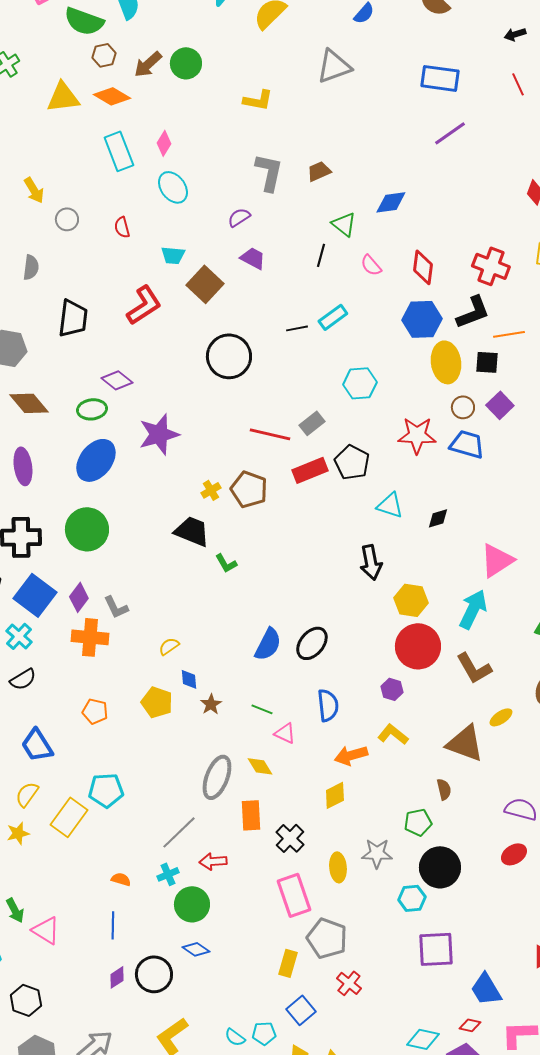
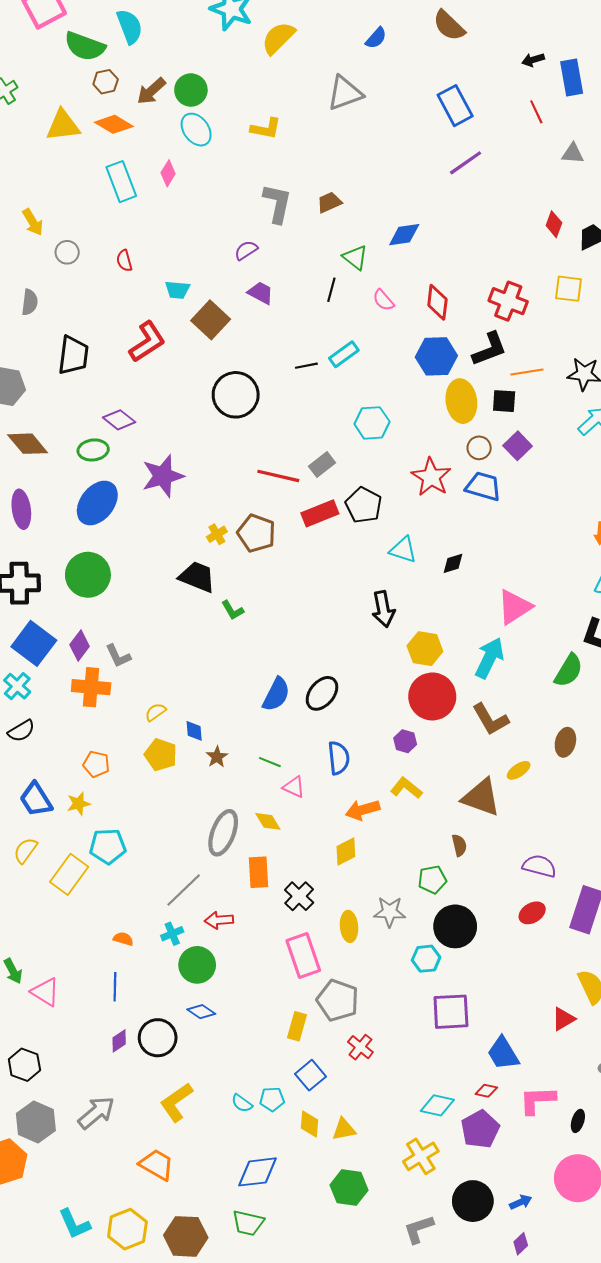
blue rectangle: (440, 78) -> (455, 106), turned 54
cyan ellipse: (173, 187) -> (196, 130), moved
red star: (417, 435) -> (431, 477), turned 30
yellow semicircle: (169, 646) -> (156, 712), moved
yellow star: (18, 833) -> (79, 804), moved

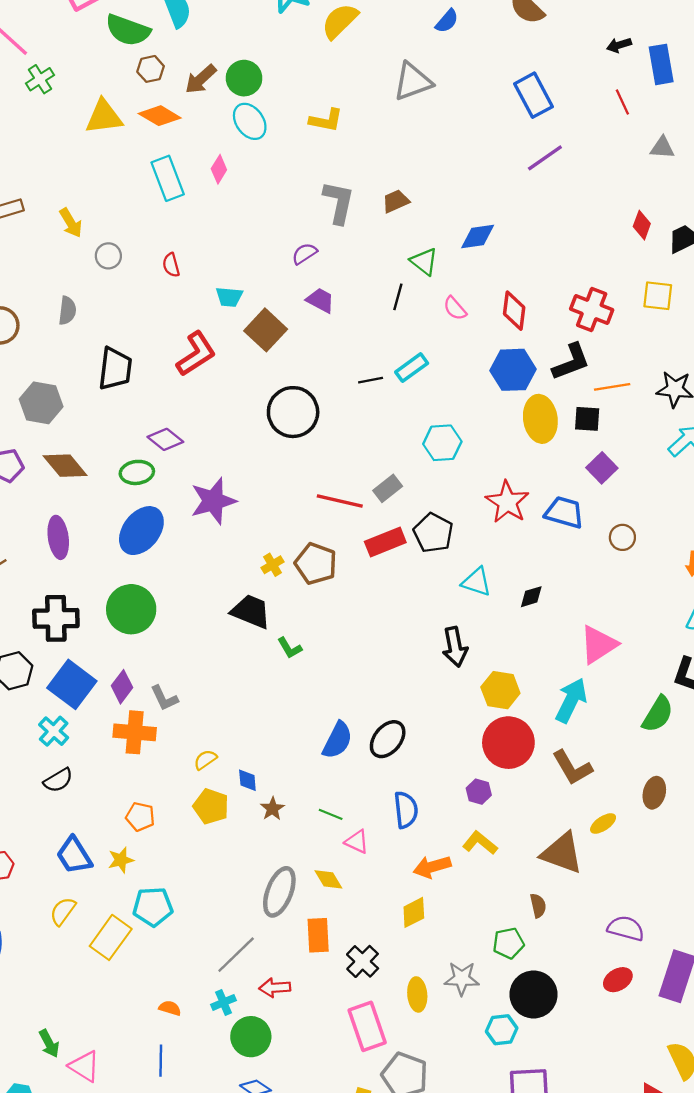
brown circle: (479, 448) -> (622, 537), moved

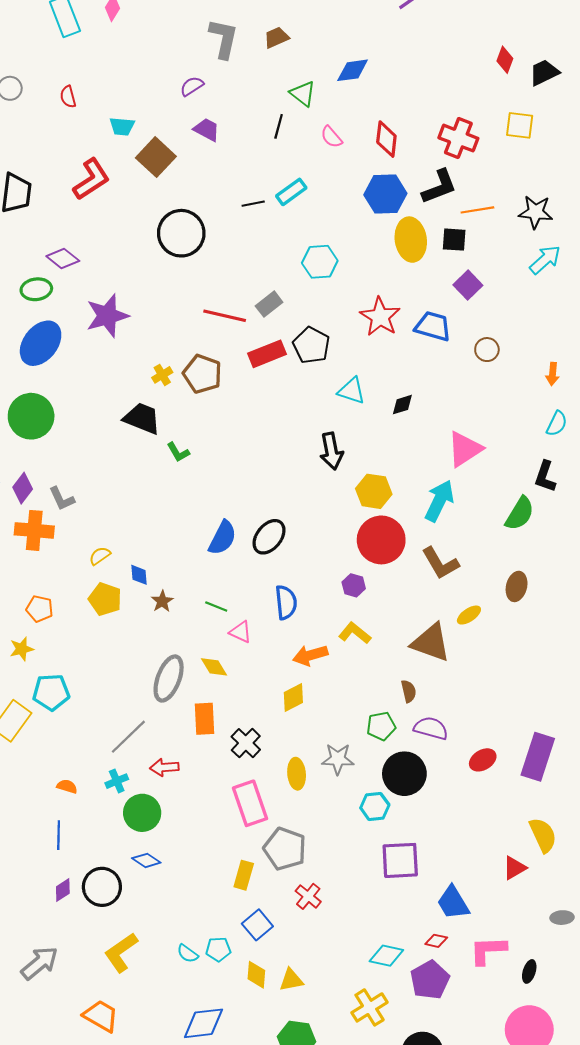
purple semicircle: (626, 928) -> (431, 728), moved

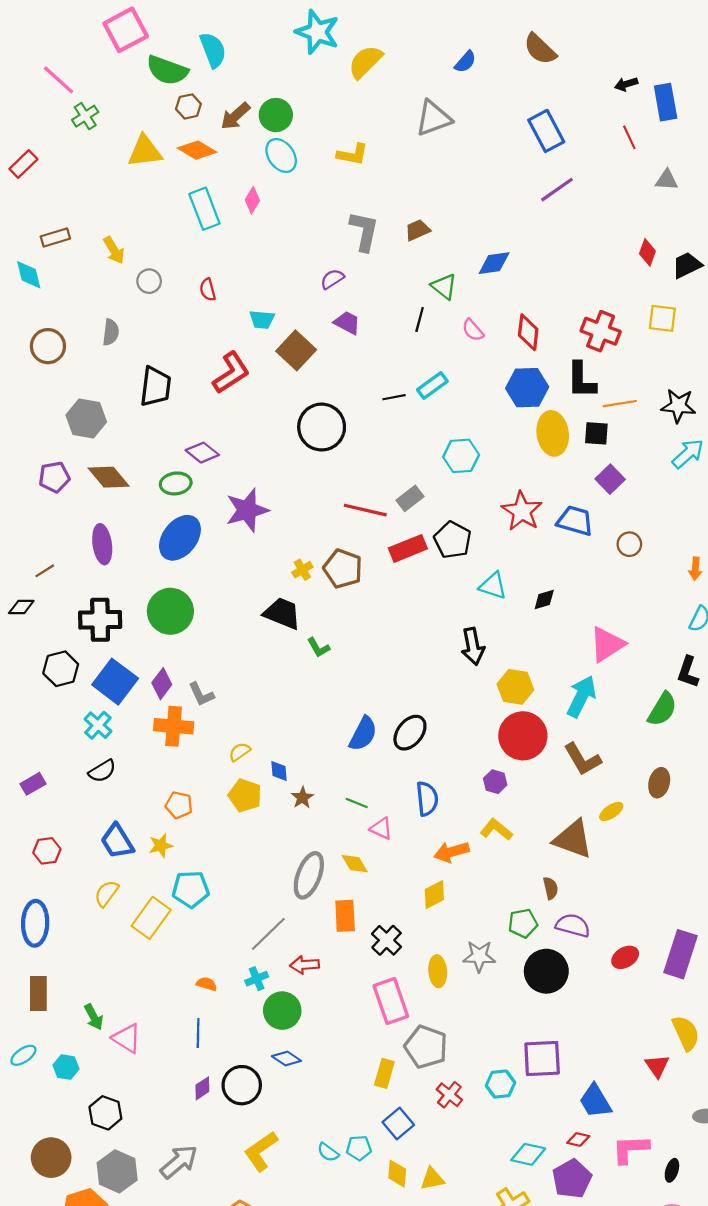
black L-shape: (439, 187) -> (581, 380), turned 111
cyan hexagon: (375, 806) -> (500, 1084), moved
red triangle: (514, 868) -> (657, 1066), turned -35

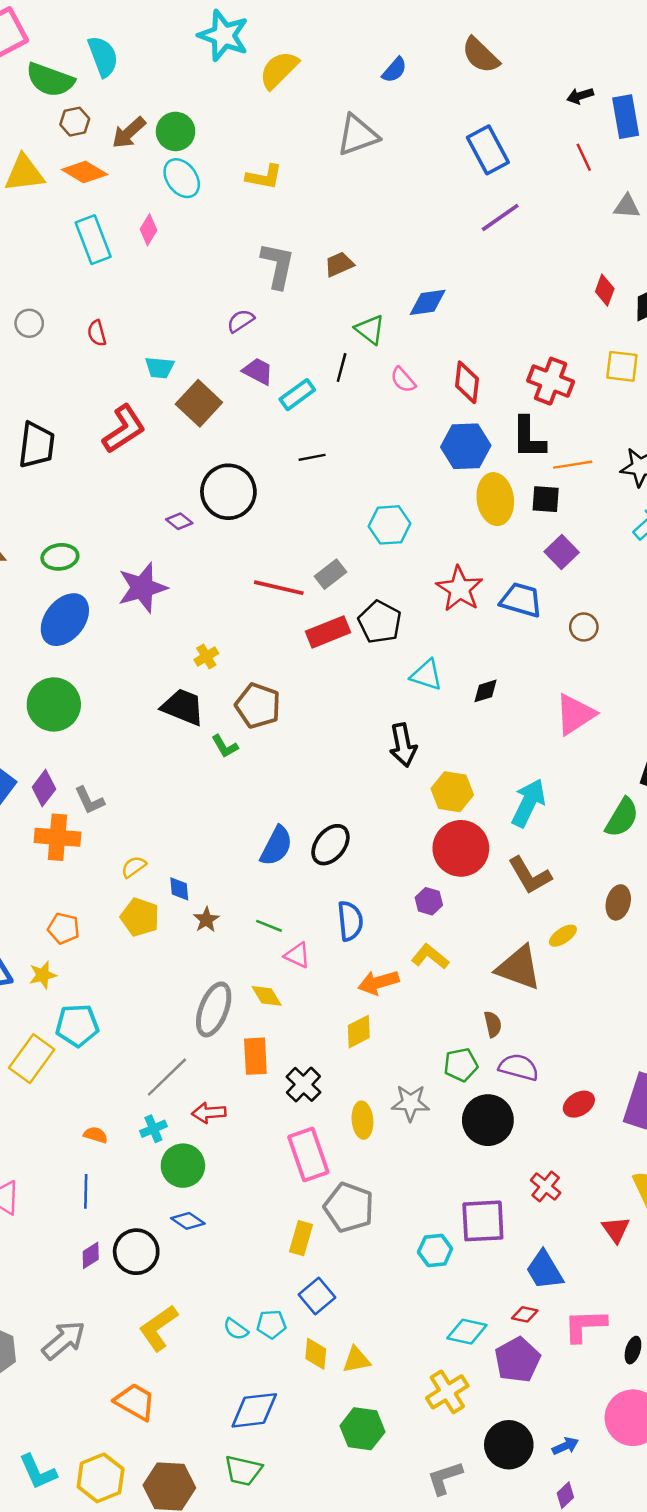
cyan rectangle: (432, 385) -> (297, 395), moved
purple diamond: (202, 453) -> (179, 521), moved, size x0.7
brown pentagon: (343, 569) -> (258, 706), moved
pink triangle: (607, 644) -> (575, 714), moved
red cross: (449, 1095) -> (546, 1187), moved

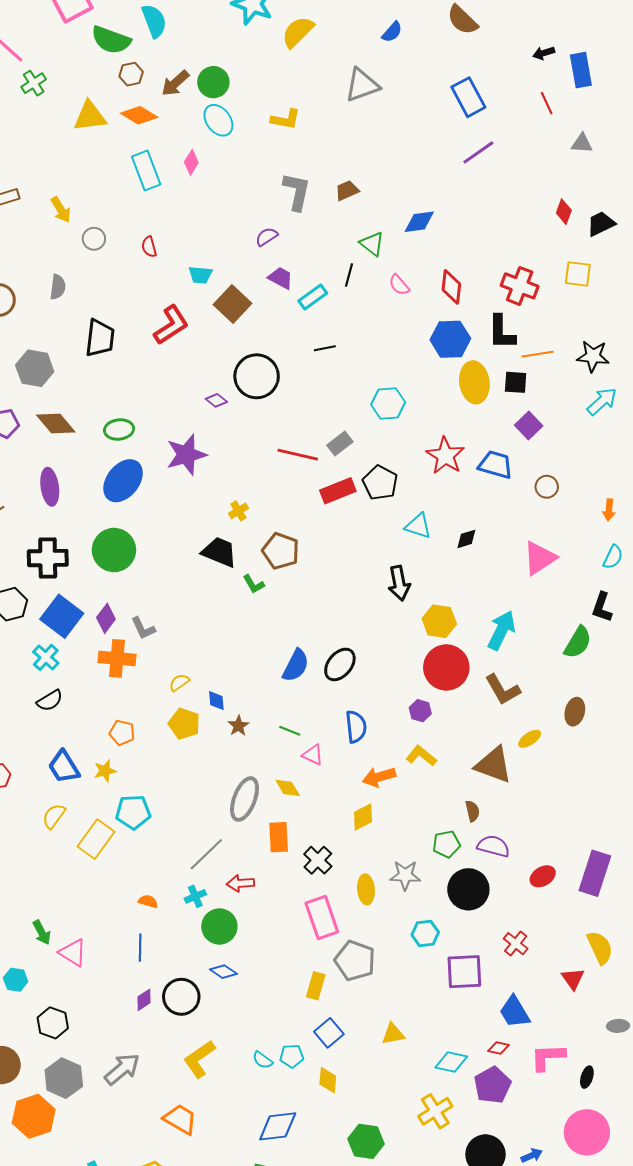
cyan hexagon: (435, 1250) -> (425, 934), moved
yellow triangle: (356, 1360) -> (393, 1034), moved

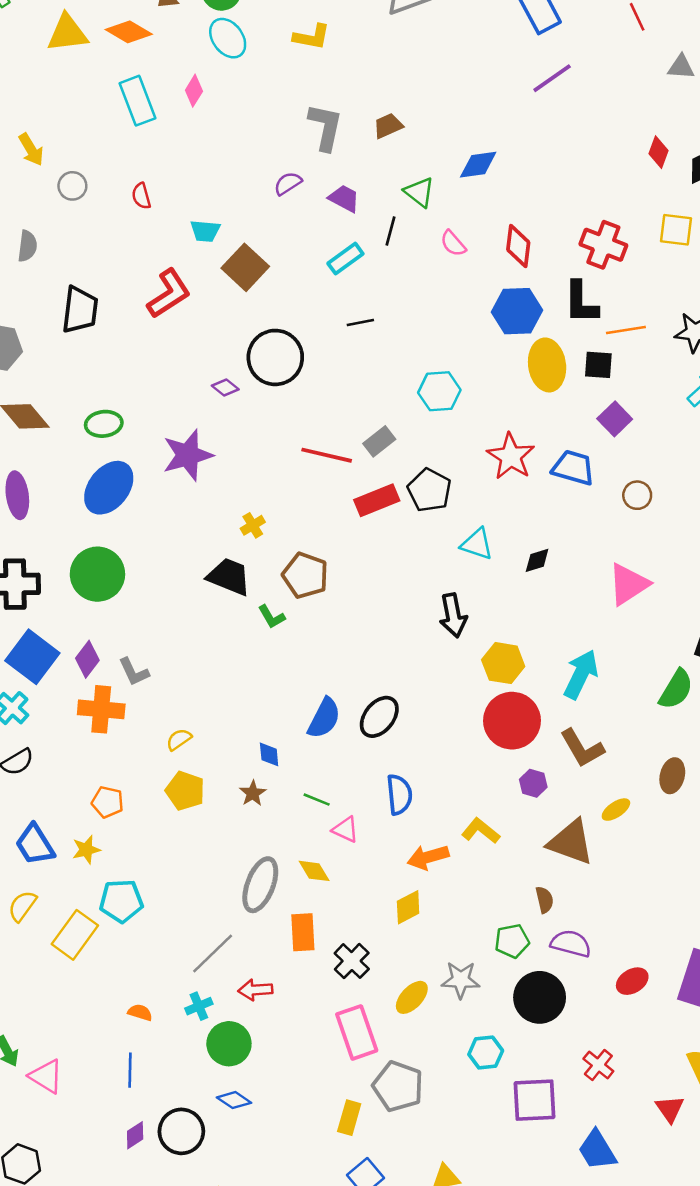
purple trapezoid: (281, 278) -> (344, 198), moved
blue diamond: (216, 701) -> (269, 754), moved
purple hexagon: (420, 711) -> (533, 783), moved
yellow ellipse: (366, 889) -> (412, 997), turned 48

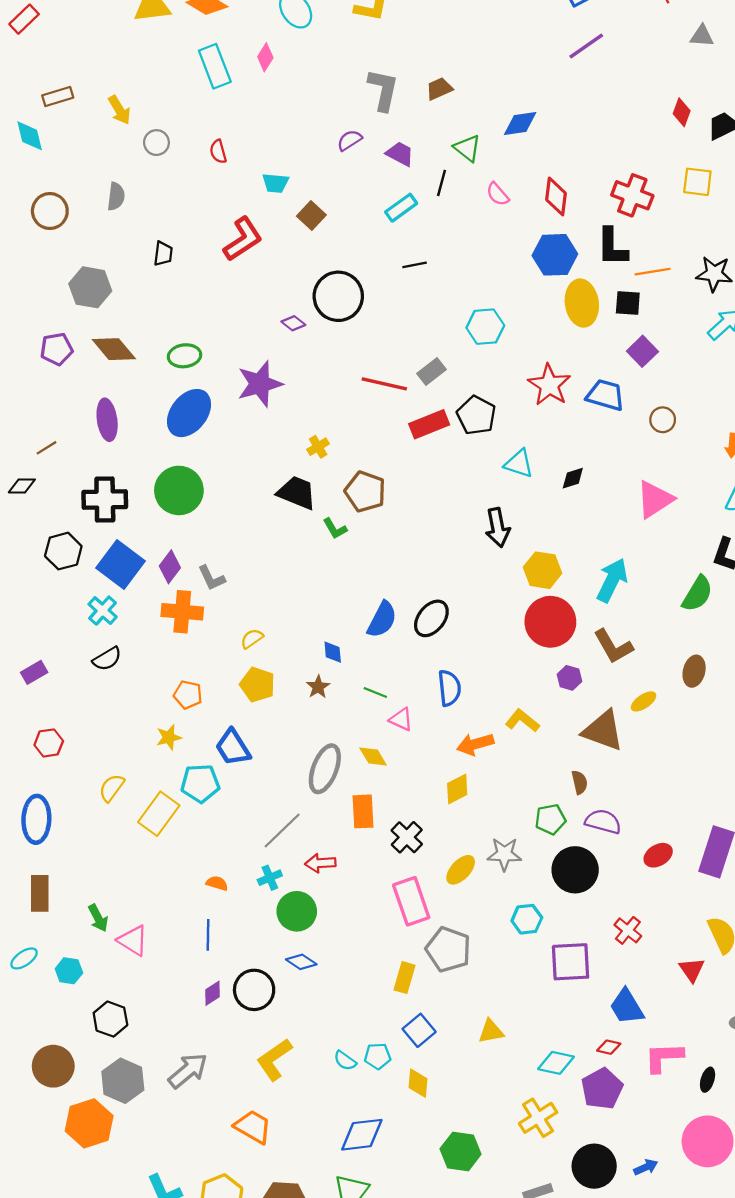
brown square: (245, 267) -> (311, 215), size x0.7
black trapezoid: (80, 310) -> (163, 254), size x0.6
blue trapezoid: (35, 845) -> (233, 747), moved

